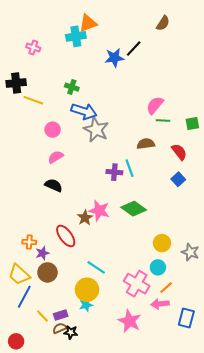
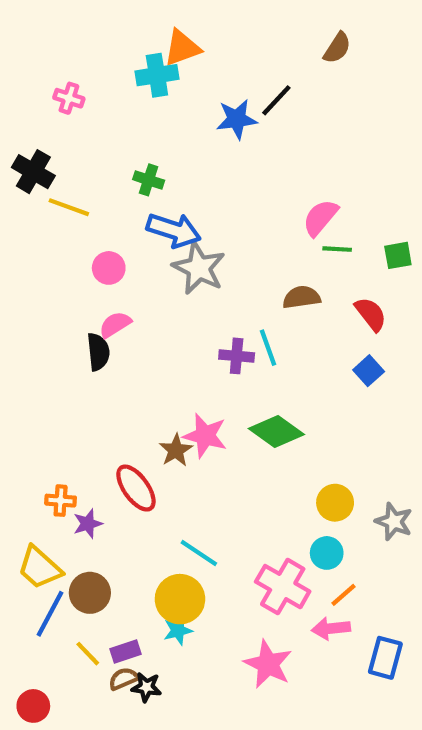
black cross: (16, 83) -> (33, 172), turned 36
black semicircle: (54, 185) -> (98, 352), moved, turned 60
brown circle: (47, 272) -> (90, 593), moved

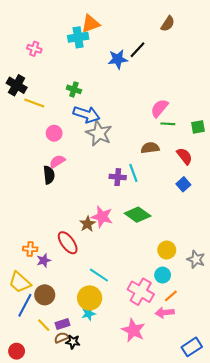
blue rectangle: (385, 658) -> (192, 347), moved, turned 42

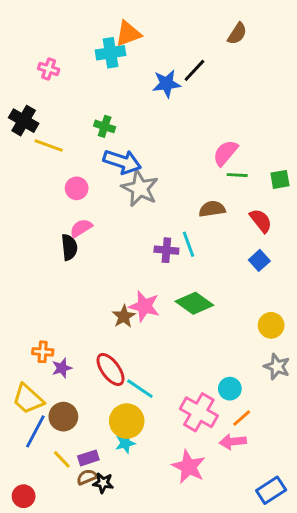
red ellipse: (68, 243) -> (110, 369), moved
yellow circle: (167, 250) -> (271, 325), moved

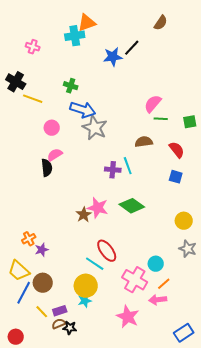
blue square: (259, 260) -> (176, 177), turned -32
orange cross: (43, 352) -> (29, 239), turned -32
red ellipse: (110, 369) -> (107, 251), moved

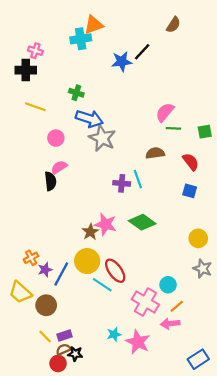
black cross: (16, 82) -> (26, 70), moved, turned -30
yellow circle: (86, 286) -> (87, 261), moved
blue line: (24, 293) -> (61, 274), moved
cyan star: (85, 301) -> (114, 334), moved
red circle: (16, 337) -> (58, 363), moved

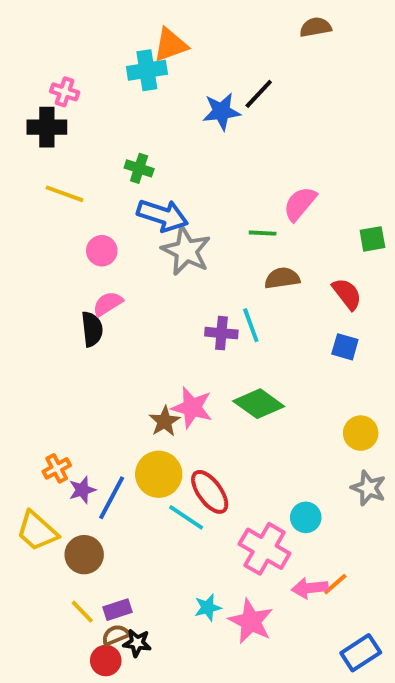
brown semicircle: (173, 25) -> (316, 27), moved, turned -133
green line: (173, 128) -> (263, 233), moved
orange line: (177, 306) -> (335, 584), moved

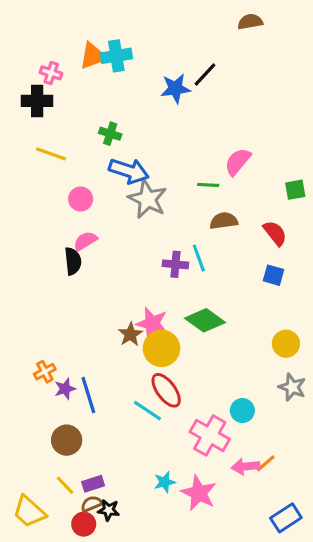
orange triangle: (170, 45) -> (93, 56), moved
yellow circle: (159, 474) -> (161, 348), moved
blue line: (112, 498) -> (88, 395), turned -45
yellow trapezoid: (37, 531) -> (29, 512), moved

